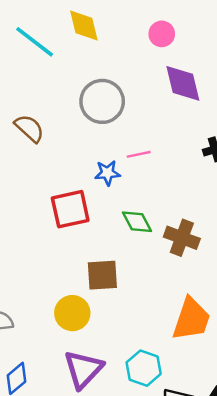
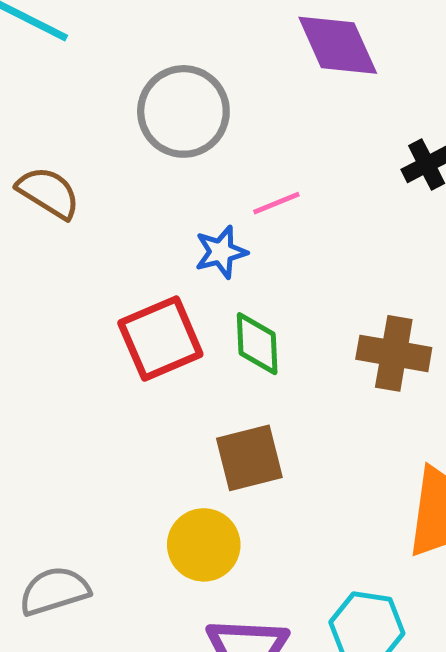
green diamond: (137, 222) -> (257, 344), moved, turned 36

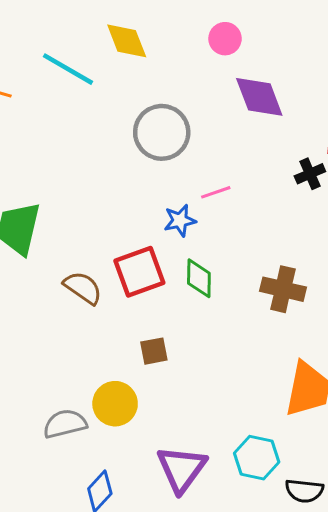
brown semicircle: (48, 193) -> (83, 288), moved
brown square: (249, 458) -> (154, 351), moved, size x0.7
yellow circle: (204, 545) -> (115, 404), moved

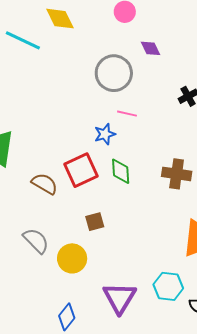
purple diamond: (259, 97) -> (151, 48), size x0.6
gray circle: (162, 132) -> (114, 73), moved
pink line: (216, 192) -> (127, 114), turned 36
gray semicircle: (65, 424) -> (36, 241), moved, turned 64

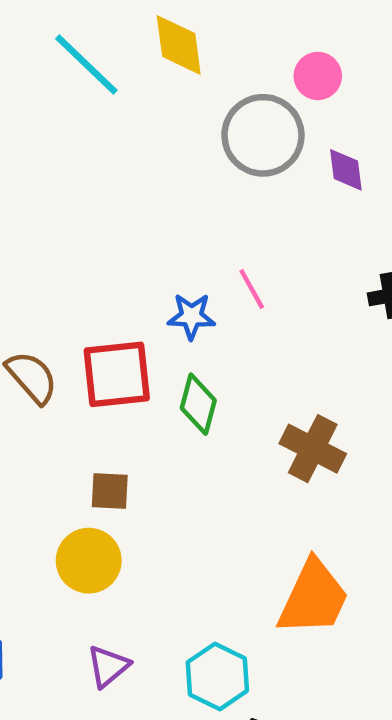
gray circle: (114, 73) -> (263, 135), moved
pink line: (127, 114) -> (252, 289), turned 30
yellow circle: (72, 258) -> (89, 561), moved
purple triangle: (119, 298) -> (108, 666), size x0.6

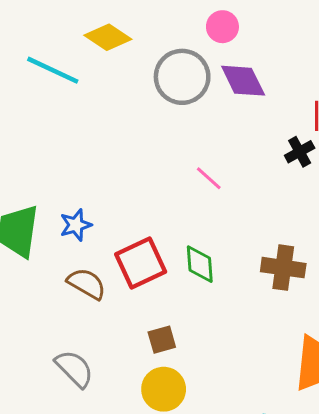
yellow diamond: (179, 45) -> (108, 37), turned -30
pink circle: (318, 76) -> (222, 27), moved
purple diamond: (346, 170) -> (243, 81), size x1.5
blue star: (191, 316) -> (76, 225), moved

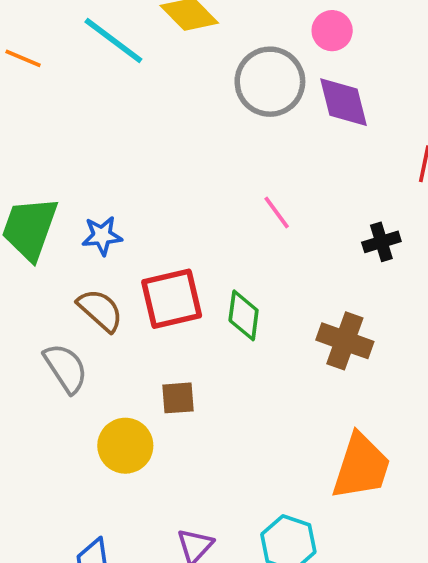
black cross: (300, 152) -> (381, 242), moved
gray semicircle: (74, 369) -> (66, 368), moved
yellow circle: (164, 389) -> (125, 446), moved

